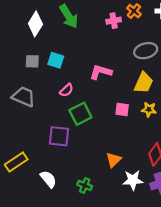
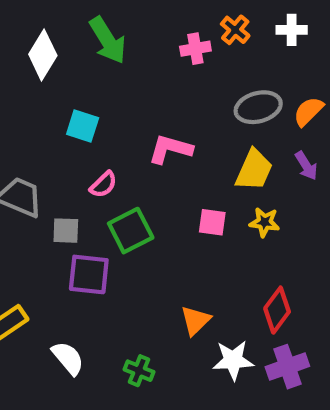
gray square: (32, 61) -> (66, 231), moved

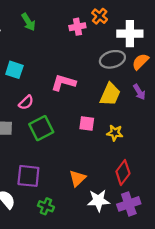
white cross: (292, 30) -> (130, 34), moved, size x1.5
green arrow: (108, 40) -> (28, 22), size x0.7
yellow star: (264, 222) -> (115, 133), moved
purple square: (89, 274) -> (28, 176), moved

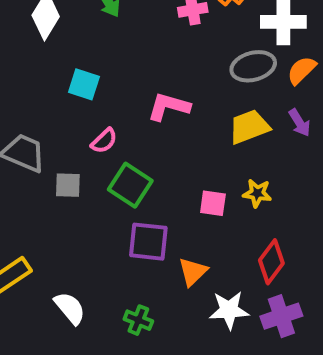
yellow trapezoid: (110, 94) -> (249, 127), turned -135
pink square: (87, 123) -> (213, 203), moved
green square: (41, 128) -> (130, 185), turned -30
purple square: (28, 176) -> (148, 242), moved

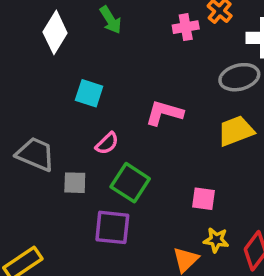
yellow star: (257, 193) -> (216, 240), moved
purple square: (148, 242) -> (112, 227), moved

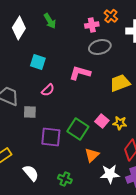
gray ellipse: (239, 77) -> (100, 47), moved
green square: (130, 183) -> (78, 129), moved
pink square: (204, 199) -> (102, 121), turned 32
yellow star: (216, 240) -> (120, 123), moved

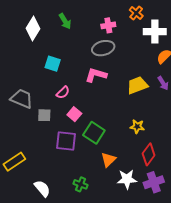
orange cross: (111, 16) -> (136, 13), moved
gray ellipse: (100, 47) -> (103, 48), moved
pink square: (102, 121) -> (74, 114), moved
white semicircle: (31, 173) -> (42, 188), moved

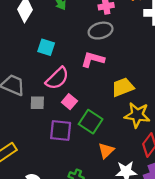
yellow trapezoid: (137, 85) -> (123, 87), moved
pink semicircle: (63, 92) -> (57, 78), size x1.6
yellow star: (137, 127) -> (137, 115), size x1.6

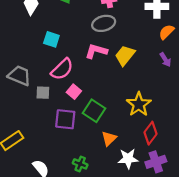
yellow trapezoid: (123, 87) -> (125, 55), moved, turned -30
yellow star: (137, 115) -> (139, 104), turned 30

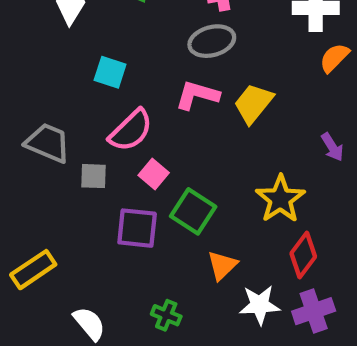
purple arrow: (165, 60) -> (332, 147), moved

